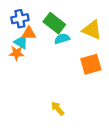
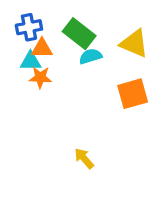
cyan triangle: (21, 42) -> (31, 61), turned -32
orange star: (17, 53) -> (40, 77), moved

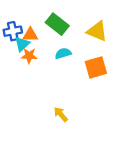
blue cross: (29, 27) -> (13, 31), moved
cyan semicircle: (90, 56) -> (63, 53), moved
cyan triangle: (31, 61) -> (22, 44), turned -42

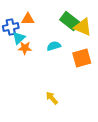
green rectangle: (57, 24) -> (70, 21), moved
orange triangle: (30, 35) -> (28, 19), moved

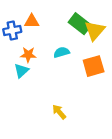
yellow triangle: (83, 27) -> (95, 31), turned 48
cyan triangle: (19, 38) -> (21, 71), moved

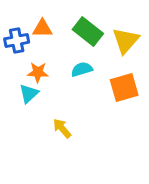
green rectangle: (80, 24) -> (88, 31), moved
yellow arrow: (59, 112) -> (62, 128), moved

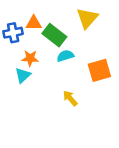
green rectangle: (88, 31) -> (54, 35), moved
yellow triangle: (126, 41) -> (87, 18), moved
yellow arrow: (62, 128) -> (70, 98), moved

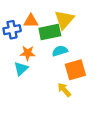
yellow triangle: (87, 18) -> (64, 20), moved
green rectangle: (54, 35) -> (50, 32), turned -50
orange square: (99, 70) -> (75, 70), moved

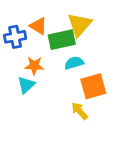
orange triangle: (31, 21) -> (38, 26), turned 32

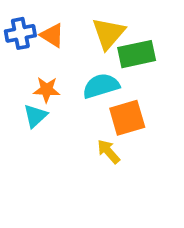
blue cross: (15, 37) -> (20, 33), moved
green rectangle: (62, 40) -> (137, 54), moved
cyan semicircle: (74, 63) -> (101, 86), size x1.4

